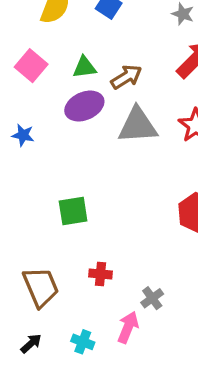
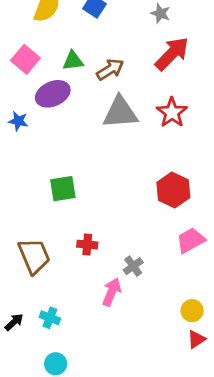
purple ellipse: (84, 106) -> (53, 94), moved
cyan cross: (83, 342) -> (50, 318), moved
black arrow: (31, 343) -> (14, 322), moved

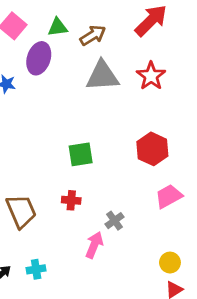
purple ellipse: (53, 94) -> (39, 58), turned -48
green square: (63, 189) -> (81, 154), moved
cyan cross: (50, 318) -> (36, 269), turned -30

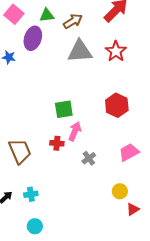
pink trapezoid: (169, 196) -> (129, 152), moved
pink arrow: (94, 245) -> (75, 131), moved
yellow circle: (170, 263) -> (120, 191), moved

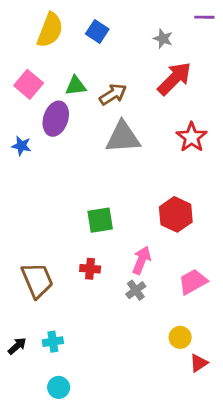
red star: (116, 51) -> (192, 137), moved
pink arrow: (75, 131) -> (142, 260), moved

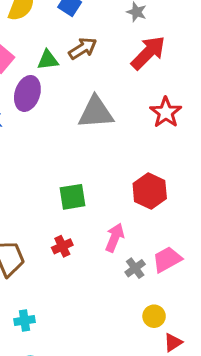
brown arrow: (113, 94) -> (83, 48), moved
red cross: (90, 269) -> (62, 246), turned -30
gray cross: (136, 290) -> (135, 268), moved

